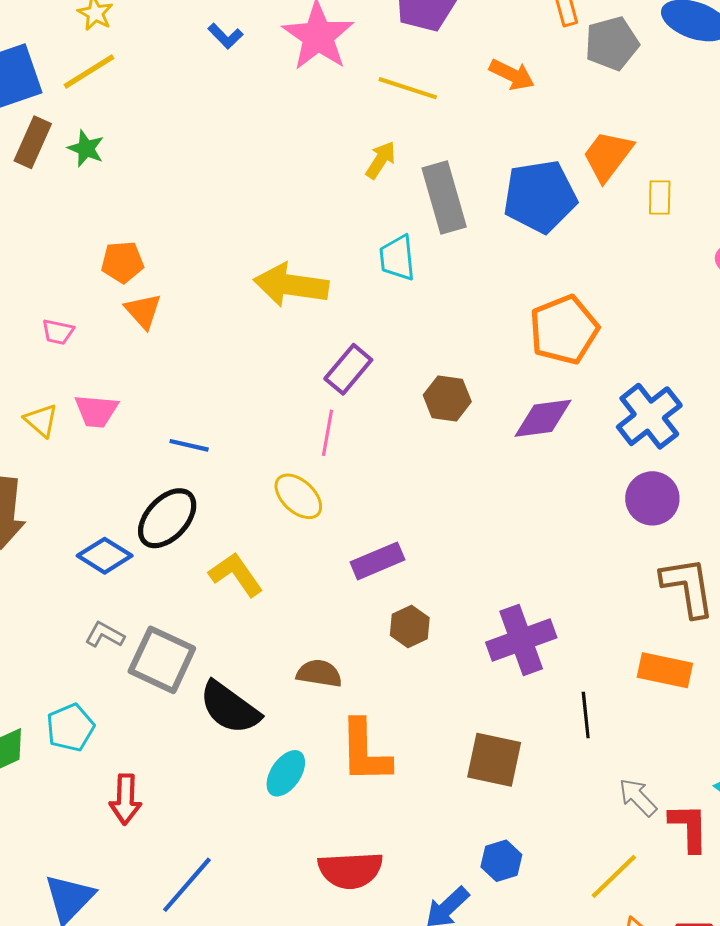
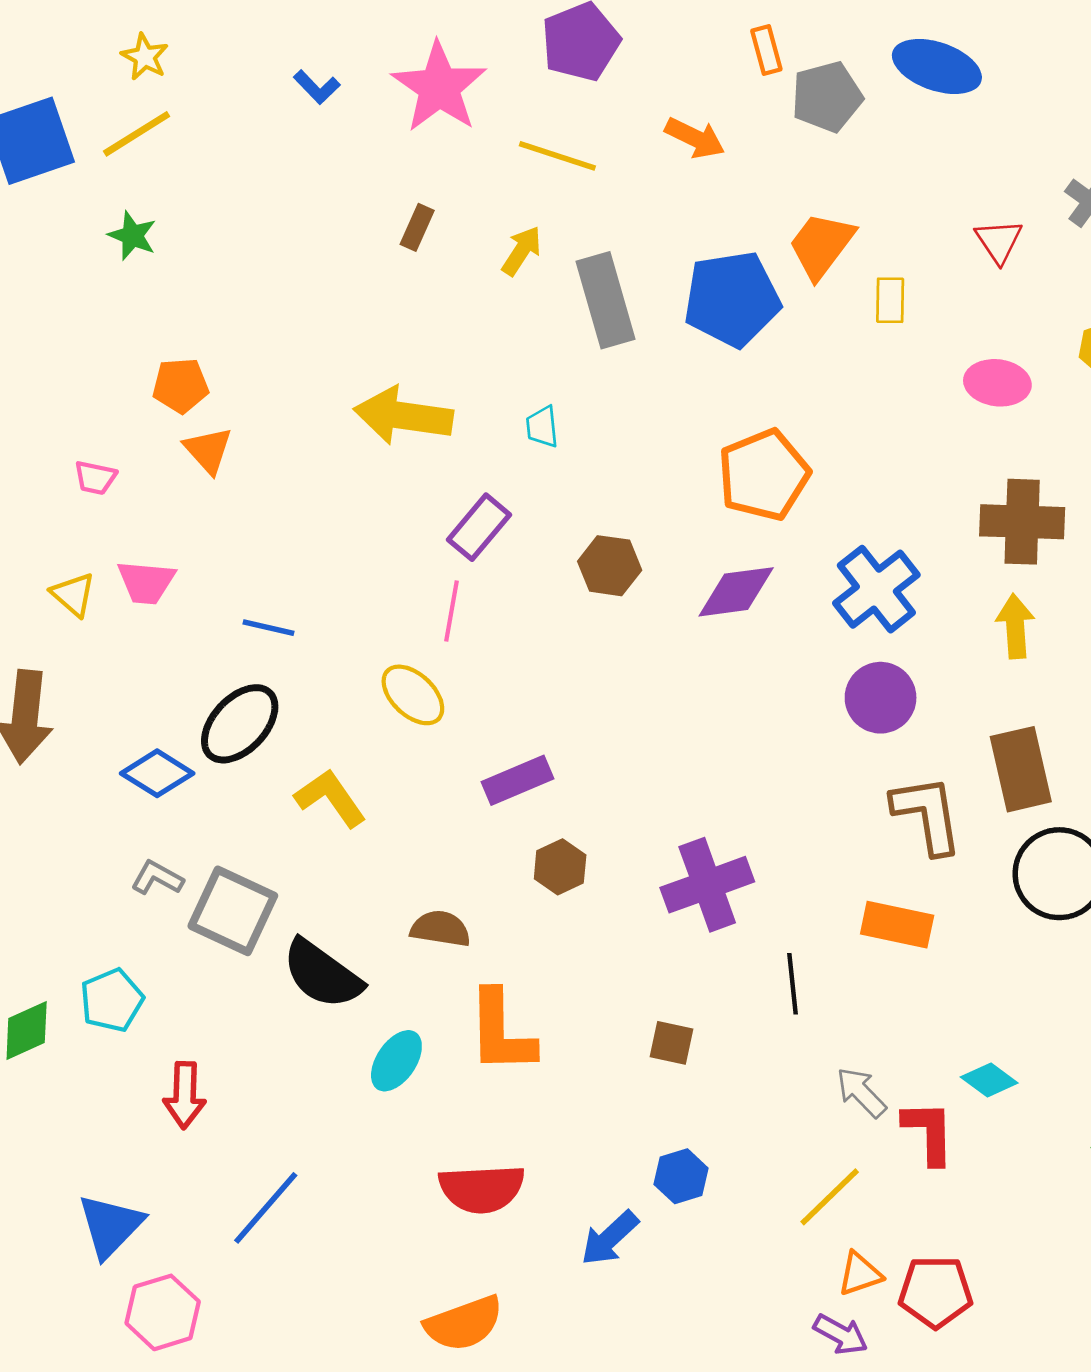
brown rectangle: (33, 142) -> (417, 227), moved, size x0.7
cyan trapezoid: (397, 258) -> (542, 427), moved, size x0.7
brown square: (494, 760) -> (671, 1043), size x0.6

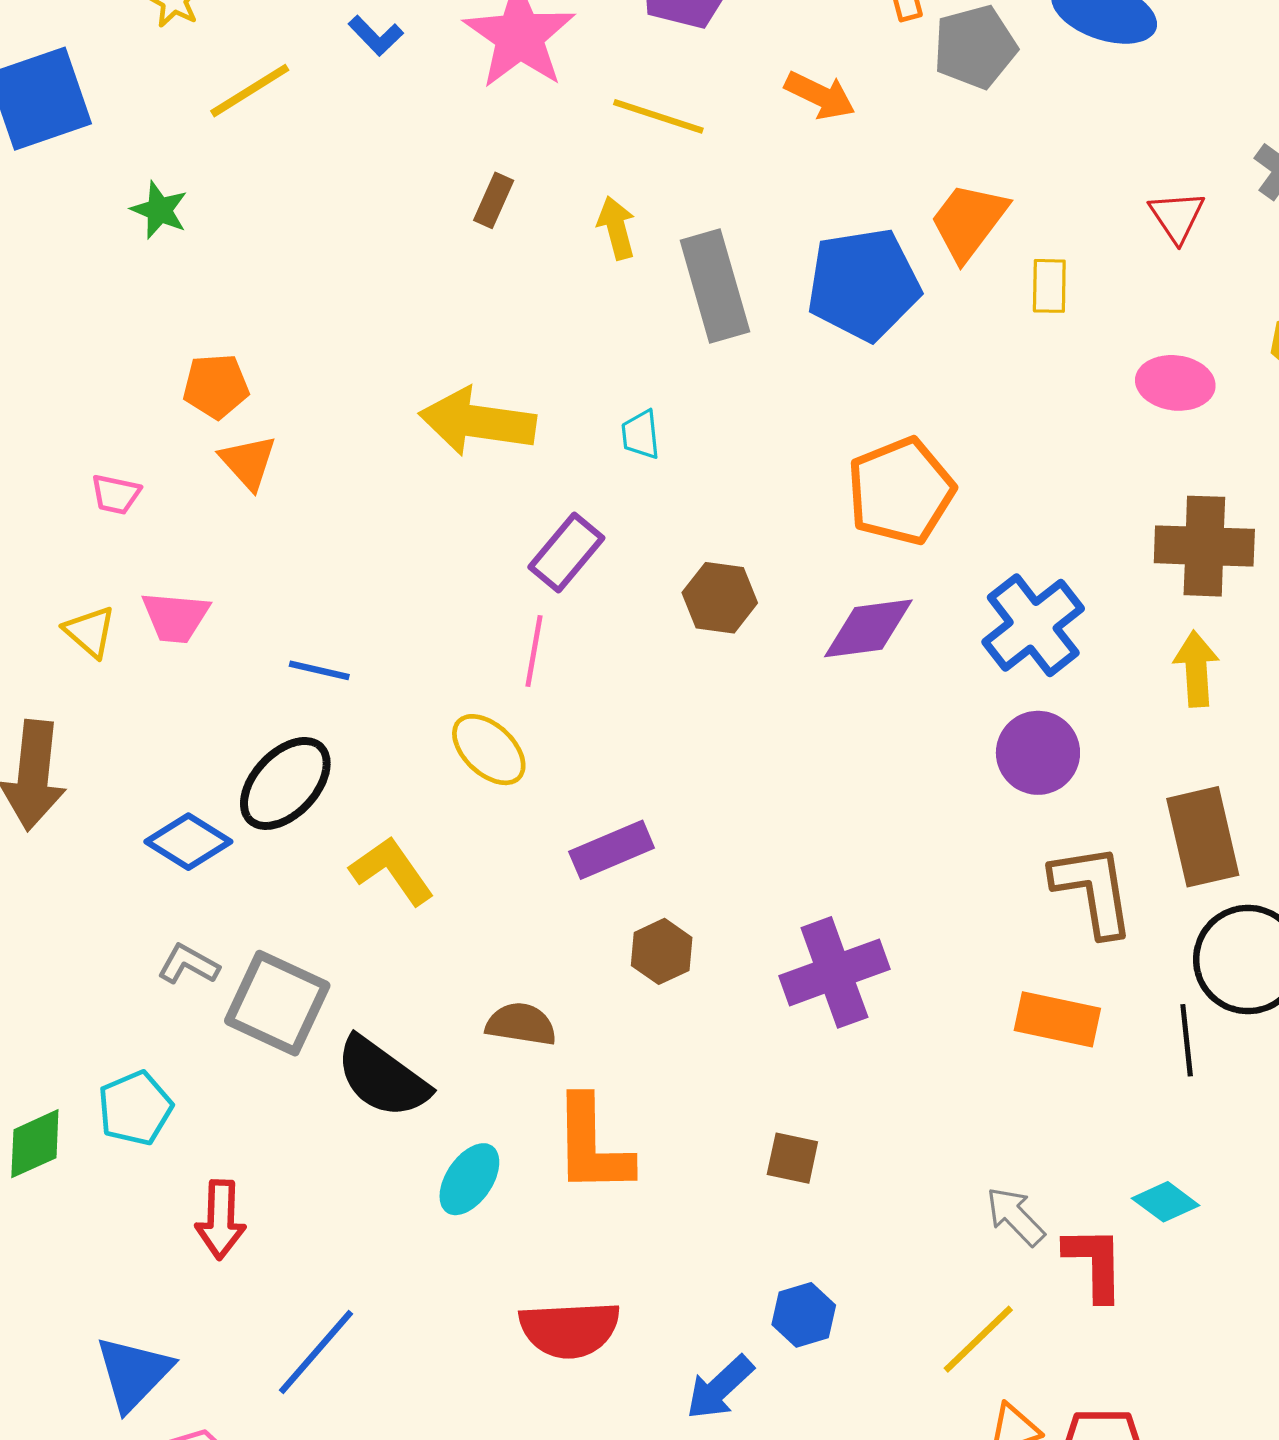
yellow line: (137, 134) -> (250, 91), moved
yellow arrow: (522, 251) -> (616, 228), turned -48
black line: (792, 984) -> (1187, 1040), moved

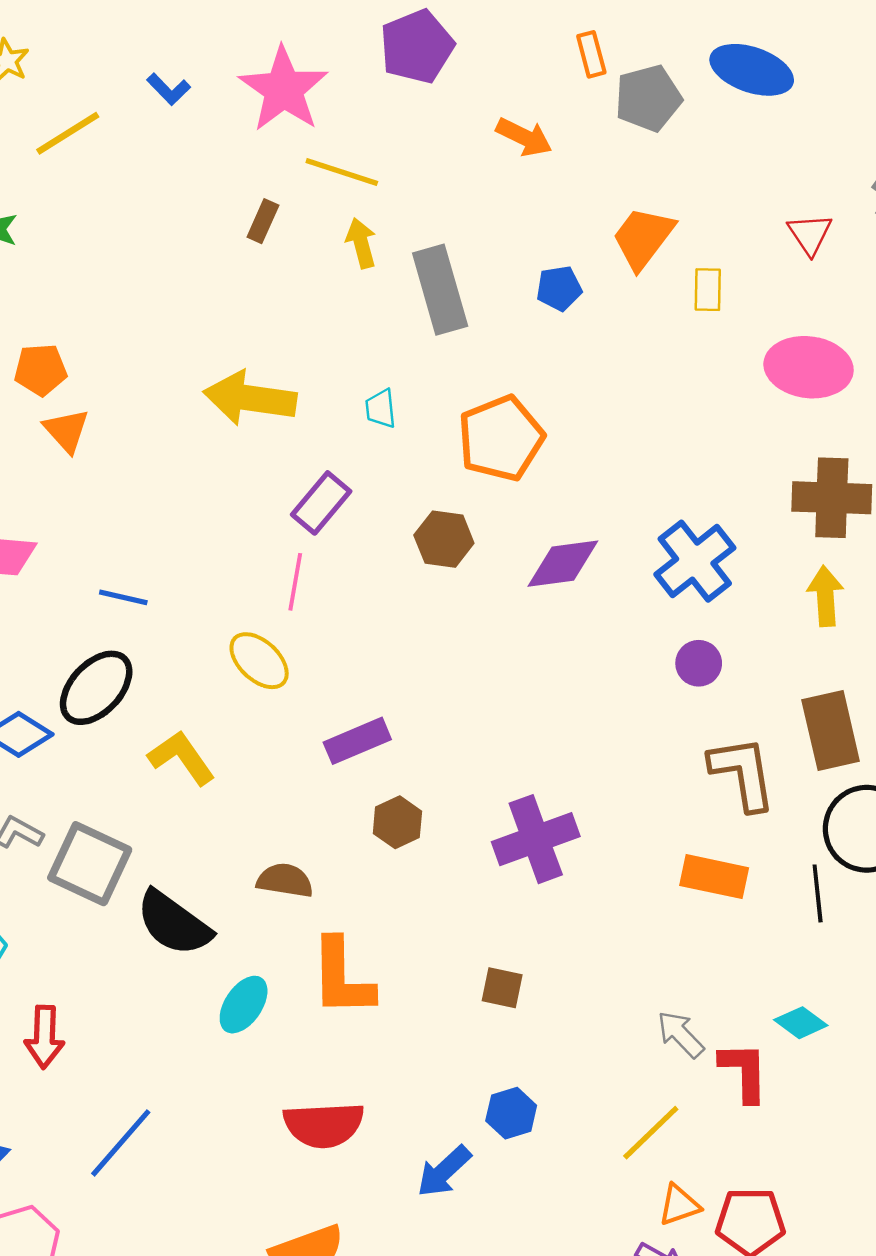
yellow line: (658, 116) -> (342, 172), moved
blue pentagon: (864, 284) -> (559, 288), size x0.5
pink ellipse: (1175, 383) -> (809, 367), size x1.4
orange pentagon: (901, 491) -> (501, 438), moved
purple circle: (1038, 753) -> (699, 663), size x0.7

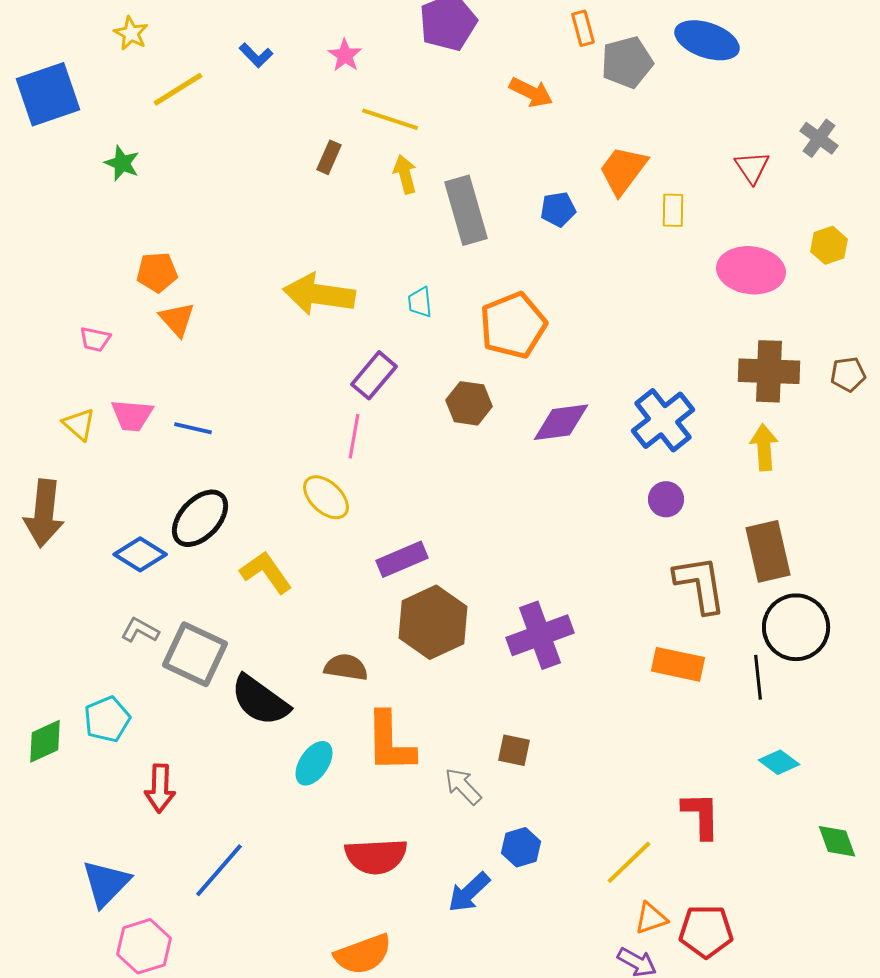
pink star: (284, 89) -> (345, 55), size x0.5
blue line: (123, 597) -> (193, 428), moved
brown hexagon: (397, 822) -> (433, 622), size x1.8
cyan diamond: (801, 1023) -> (779, 762), moved
gray arrow: (681, 1034) -> (463, 786), moved

